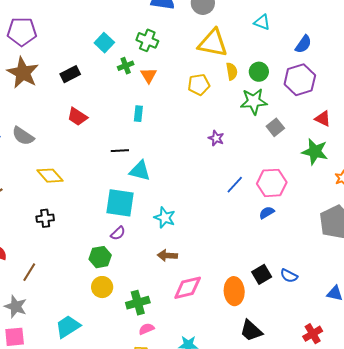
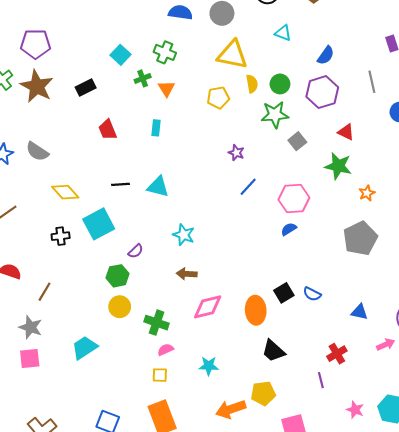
red trapezoid: (77, 117) -> (108, 130), moved, turned 35
black line: (120, 151) -> (120, 184), moved
blue line: (235, 185) -> (248, 187), moved
cyan square: (120, 203) -> (99, 224), moved, turned -36
green cross: (138, 303) -> (157, 323), turned 35

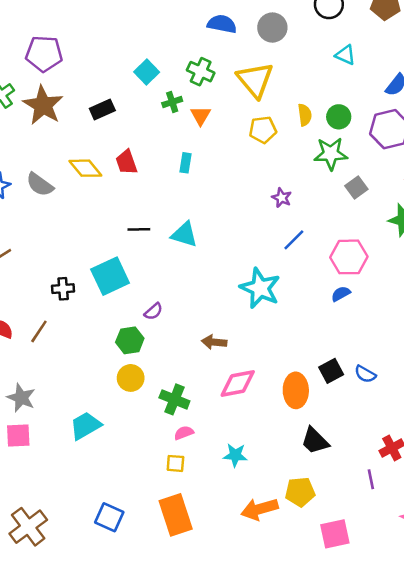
yellow triangle: (232, 55) -> (255, 80), moved, turned 36
yellow diamond: (65, 192) -> (85, 168), moved
cyan star: (184, 235) -> (260, 288), moved, size x1.5
brown line: (45, 292) -> (39, 331), moved

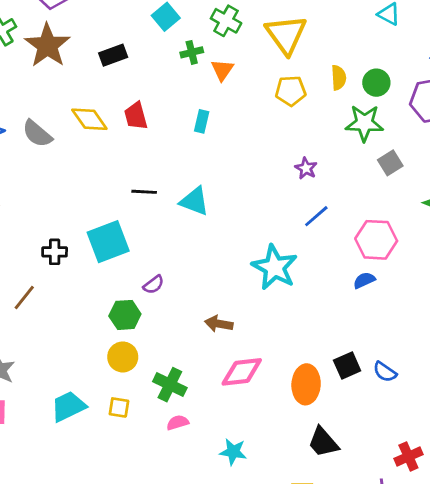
yellow square: (175, 463) -> (119, 407), moved

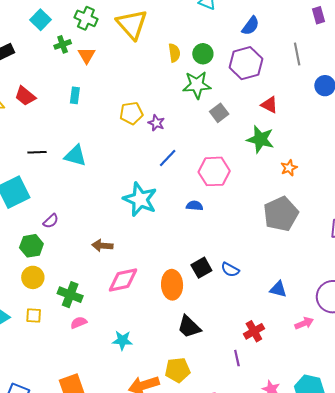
yellow pentagon: (291, 91) -> (131, 113), moved
red trapezoid: (136, 116) -> (25, 96), turned -30
blue semicircle: (364, 280) -> (195, 206), moved, turned 35

